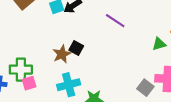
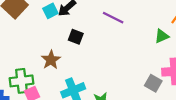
black square: (76, 48) -> (76, 37), moved
brown star: (62, 54) -> (51, 60), moved

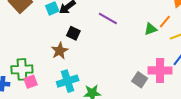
green triangle: (162, 36) -> (151, 29), moved
brown star: (51, 60) -> (60, 51), moved

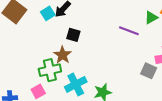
purple line: (108, 19) -> (129, 31), moved
green cross: (22, 69) -> (50, 70), moved

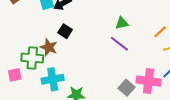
green triangle: (151, 18) -> (122, 23), moved
brown star: (63, 55) -> (49, 47), turned -30

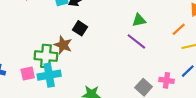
cyan cross: (53, 79) -> (49, 75), moved
pink cross: (149, 81) -> (167, 80), size x0.6

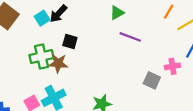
green triangle: (139, 20) -> (117, 13), moved
green cross: (46, 56) -> (41, 57), moved

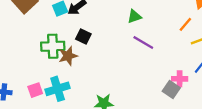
brown star: (58, 63) -> (68, 56), turned -30
gray square: (152, 80) -> (171, 90), moved

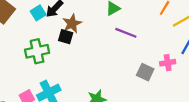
brown star: (68, 56) -> (72, 24), moved
gray square: (171, 90) -> (145, 72), moved

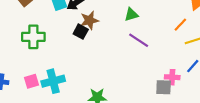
green cross: (37, 51) -> (33, 37), moved
gray square: (145, 72) -> (164, 87), moved, turned -35

